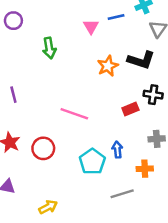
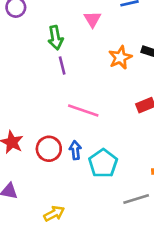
pink triangle: (91, 27) -> (92, 19), moved
purple line: (13, 95) -> (62, 65), moved
blue arrow: (117, 150) -> (75, 150), moved

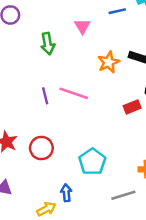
purple line: (62, 65) -> (45, 96), moved
pink line: (83, 110) -> (74, 93), moved
blue arrow: (75, 150) -> (66, 193), moved

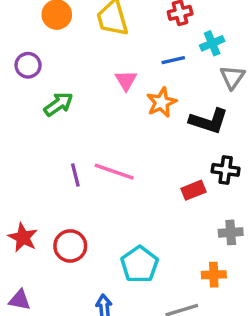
green arrow: (48, 44) -> (58, 104), moved, turned -115
orange star: (109, 62) -> (161, 102), moved

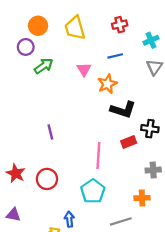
cyan cross: (212, 43) -> (151, 40), moved
purple circle: (28, 65) -> (26, 47), moved
green arrow: (58, 104) -> (44, 66), moved
black L-shape: (209, 121) -> (123, 110), moved
pink line: (114, 172) -> (98, 155), moved, turned 75

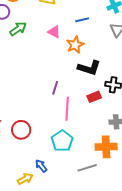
pink triangle: (84, 69) -> (54, 32), turned -32
purple line: (50, 132) -> (55, 88), moved, turned 32
orange cross: (142, 198) -> (106, 147), size x1.5
blue arrow: (69, 219) -> (41, 166), turned -32

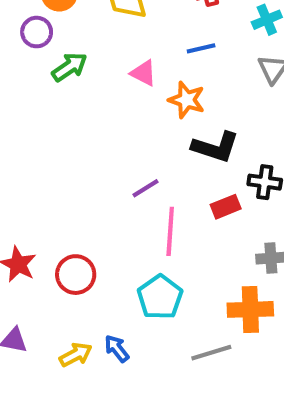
orange star: (75, 45) -> (187, 100), turned -30
purple line: (55, 88) -> (146, 188), turned 40
yellow arrow: (25, 179) -> (76, 355), moved

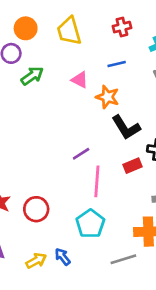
black L-shape: (215, 147) -> (126, 127), turned 40

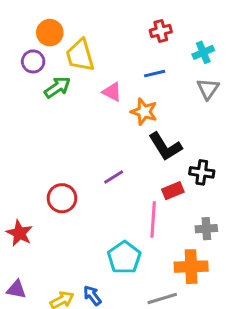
yellow trapezoid: (69, 31) -> (80, 55), moved
pink line: (97, 181) -> (153, 219), moved
red circle: (36, 209) -> (62, 198), moved

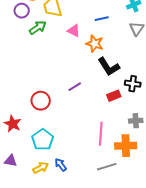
pink line: (153, 219) -> (101, 134), moved
cyan pentagon: (124, 257) -> (43, 140), moved

